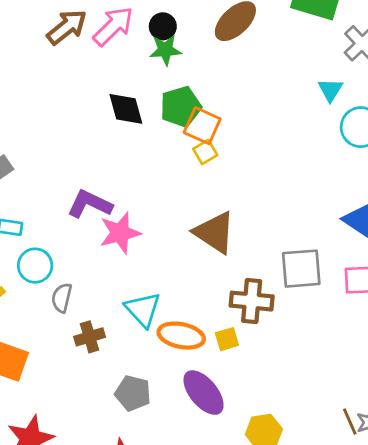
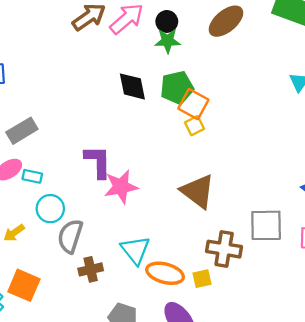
purple L-shape: (90, 204) -> (98, 162), turned 60
gray semicircle: (62, 298) -> (70, 236), size x1.4

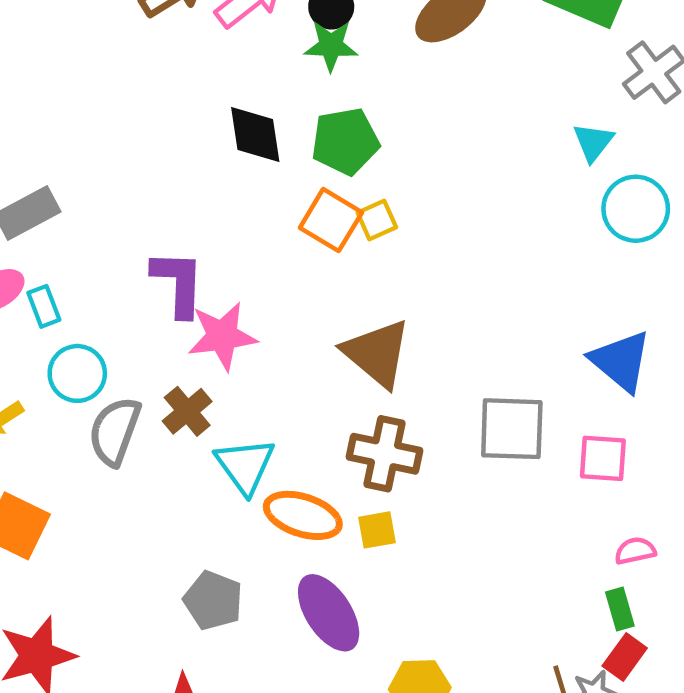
orange square: (193, 104) -> (331, 220), moved
cyan rectangle: (32, 176) -> (44, 306), turned 54
brown cross: (224, 249) -> (385, 454), moved
brown cross: (91, 269) -> (187, 411), moved, turned -30

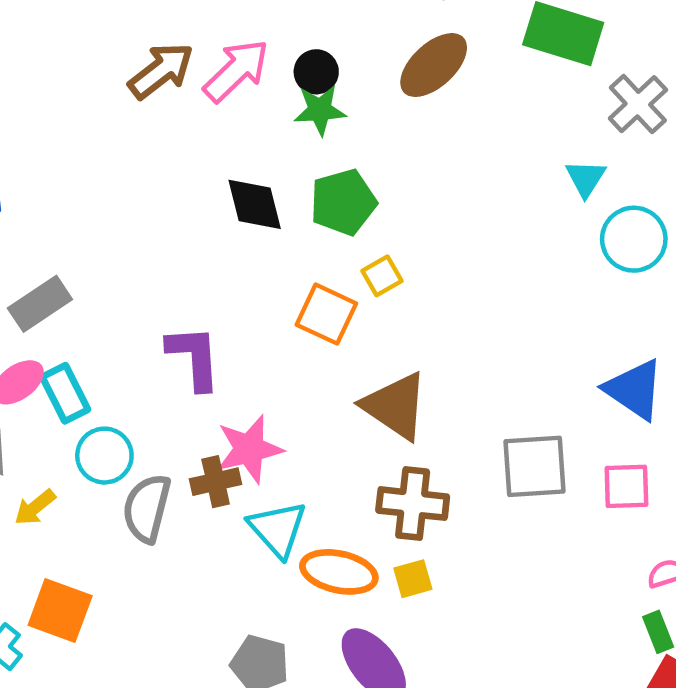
orange square: (331, 220) -> (326, 314), moved
cyan rectangle: (44, 306) -> (65, 393), size x1.4
pink star: (222, 336) -> (249, 449), moved
brown cross: (187, 411) -> (216, 482), turned 33

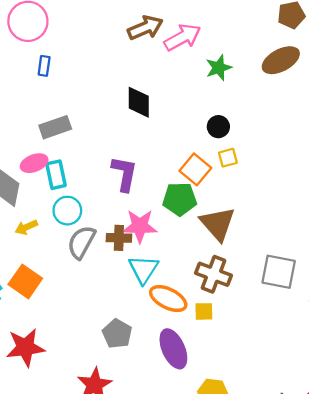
black circle: (316, 72) -> (218, 127), moved
green star: (320, 110) -> (219, 68), turned -30
green pentagon: (343, 202) -> (180, 199), moved
black diamond: (255, 204) -> (139, 102), moved

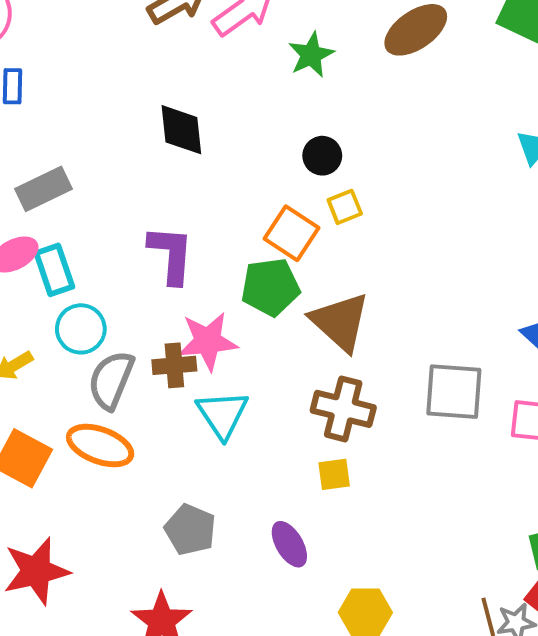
orange ellipse: (168, 299) -> (100, 446), moved
purple ellipse: (173, 349) -> (289, 544), size x0.7

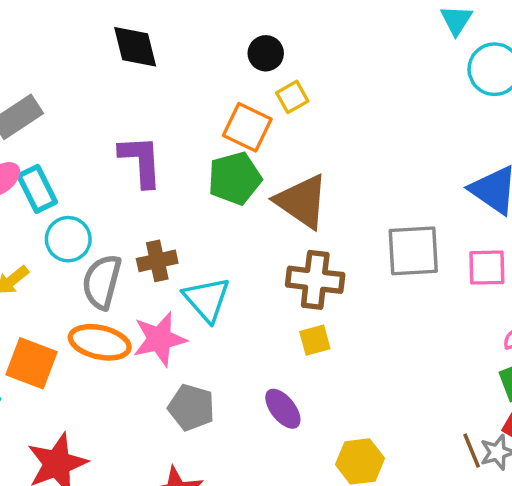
pink star: (208, 341) -> (159, 339), moved

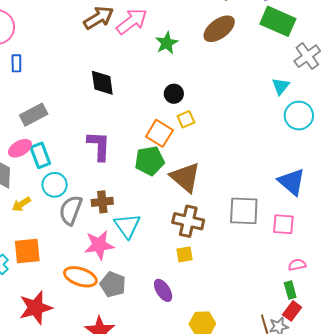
orange ellipse: (100, 342) -> (80, 277), moved
orange square: (32, 363) -> (27, 251), turned -32

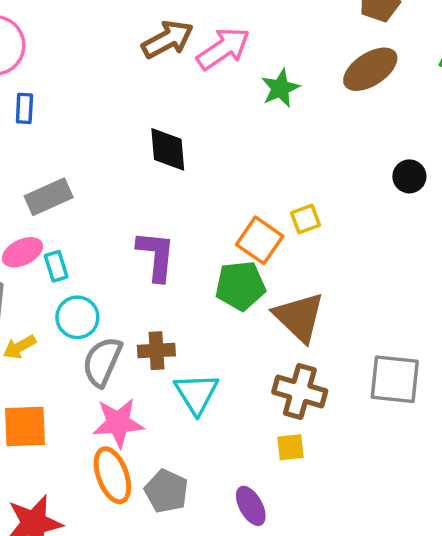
black circle: (174, 94) -> (409, 176), moved
cyan rectangle: (40, 155) -> (56, 266), size x0.7
pink star: (99, 245) -> (118, 423), moved
orange ellipse: (80, 277) -> (112, 475), turned 48

